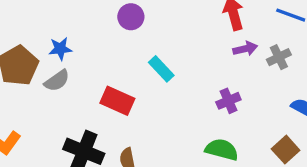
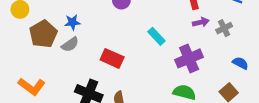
cyan rectangle: (161, 69) -> (156, 36), moved
purple cross: (228, 101) -> (189, 58), size x1.6

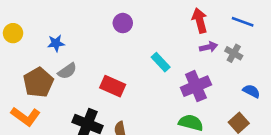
blue star: (72, 22) -> (56, 43), moved
gray cross: (224, 28) -> (234, 53), turned -35
brown pentagon: (43, 34) -> (38, 82), moved

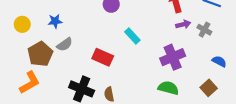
yellow circle: (13, 33) -> (22, 24), moved
cyan rectangle: (161, 62) -> (132, 36), moved
orange L-shape: (26, 116) -> (30, 83), turned -65

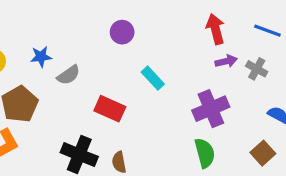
gray semicircle: (65, 44) -> (69, 75), moved
green semicircle: (168, 88) -> (205, 153), turned 60

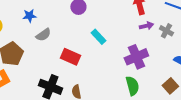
blue star: (41, 57) -> (29, 16), moved

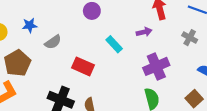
blue star: (29, 16) -> (30, 25), moved
purple arrow: (146, 26) -> (144, 32), moved

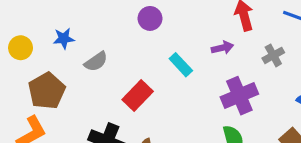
gray cross: (190, 38) -> (273, 55), moved, turned 32
red rectangle: (83, 66) -> (138, 96), turned -70

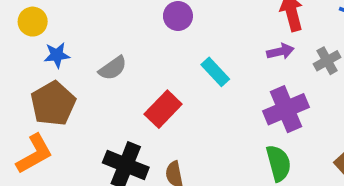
blue star: (64, 38) -> (57, 55), moved
yellow circle: (21, 48) -> (33, 22), moved
purple arrow: (222, 48) -> (280, 51), moved

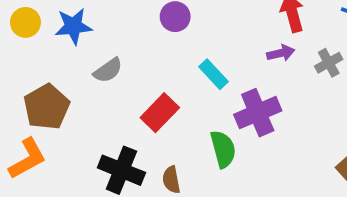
blue star: (57, 55) -> (73, 26), moved, size x1.4
purple cross: (286, 109) -> (258, 113), moved
green semicircle: (279, 163) -> (223, 149), moved

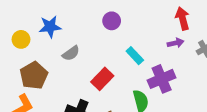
yellow circle: (25, 22) -> (21, 39), moved

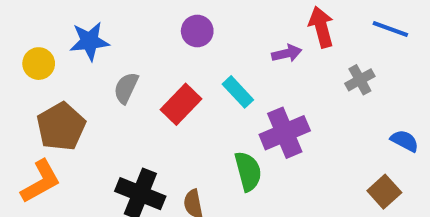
purple arrow: (175, 43) -> (287, 53), moved
gray semicircle: (71, 53) -> (126, 88), turned 150
red rectangle: (102, 79) -> (181, 104), moved

